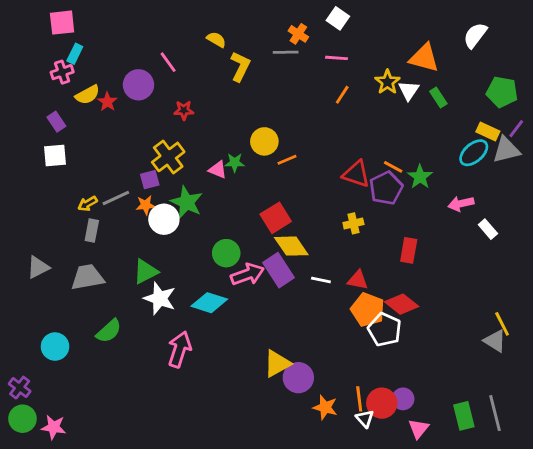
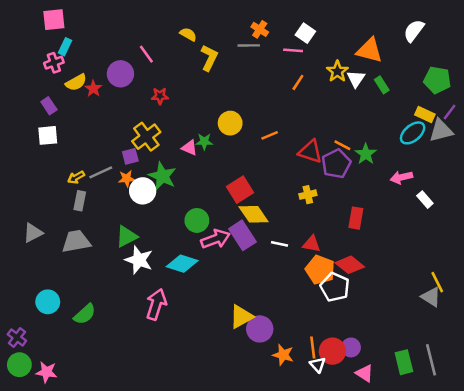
white square: (338, 18) -> (305, 33), moved
orange line: (287, 160) -> (270, 135), moved
green semicircle: (109, 331) -> (85, 314), moved
pink triangle: (419, 429) -> (365, 373), turned -36

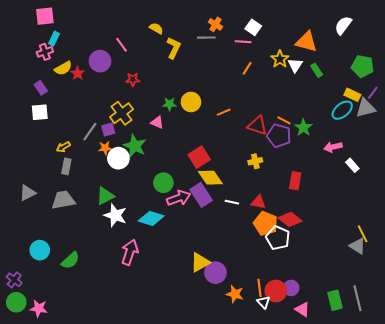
green star: (204, 142) -> (170, 104), moved
purple pentagon: (336, 164) -> (279, 136), turned -30
gray line: (101, 172) -> (90, 132), moved, turned -30

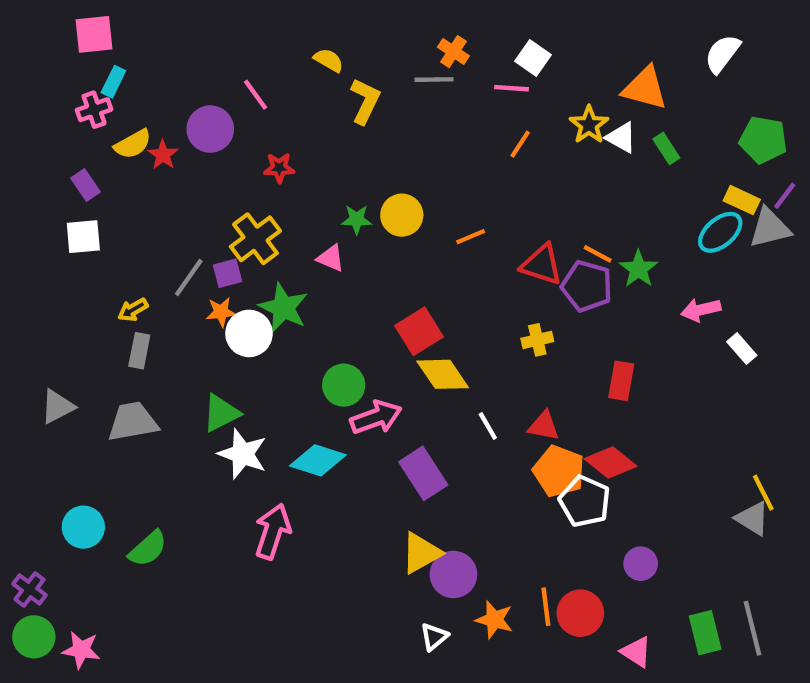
white triangle: (295, 65) -> (621, 138), turned -35
purple rectangle: (201, 195) -> (423, 473), moved
white line: (232, 202) -> (488, 426), turned 48
purple circle: (291, 288) -> (641, 564), moved
white triangle: (264, 302) -> (434, 637), moved, turned 32

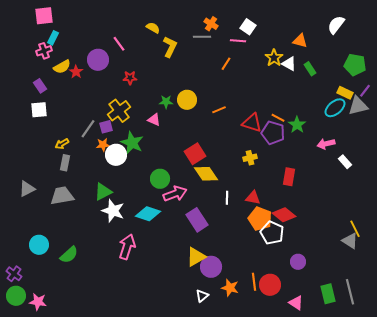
orange triangle: (645, 88) -> (300, 41), size x0.7
orange line: (520, 144) -> (226, 64), moved
white line: (488, 426) -> (227, 198), turned 32

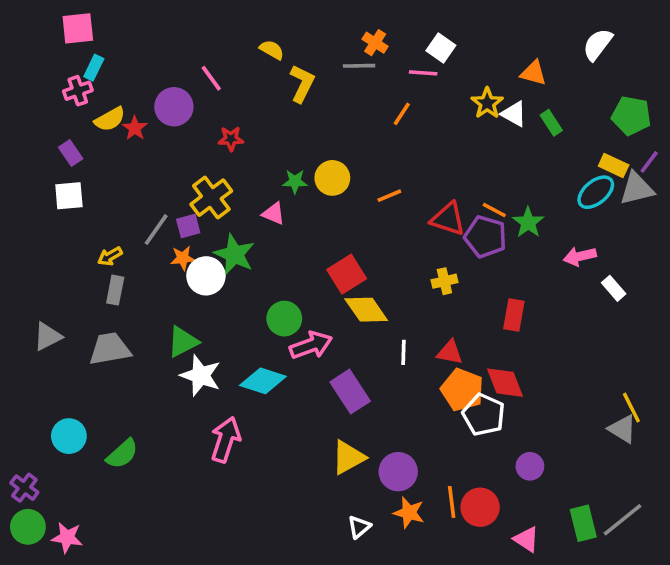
red diamond: (284, 215) -> (505, 383), turned 30
purple circle: (211, 267) -> (398, 472), moved
gray line: (350, 292) -> (622, 520), turned 65

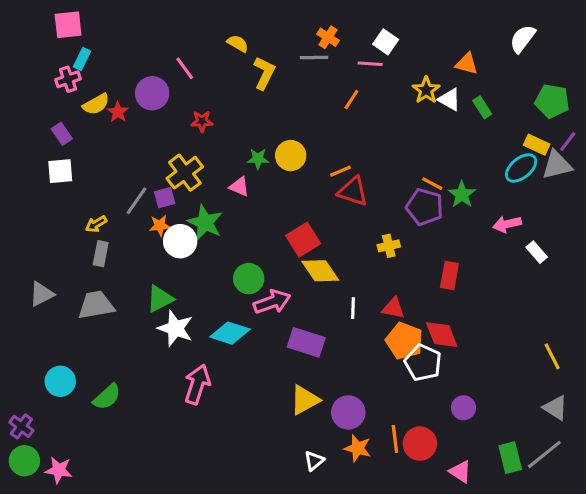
red triangle: (448, 219) -> (353, 191), moved
purple rectangle: (350, 392) -> (306, 342), turned -39
gray triangle: (622, 429) -> (555, 408), moved

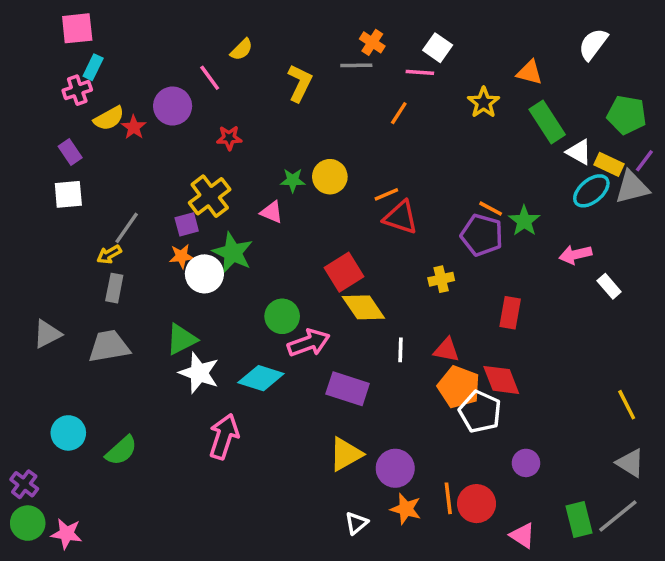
yellow semicircle: (238, 43) -> (241, 49), moved, turned 105
white triangle: (449, 99) -> (579, 152), moved
green rectangle: (482, 107) -> (547, 122), size x1.6
gray line: (137, 201) -> (127, 228), moved

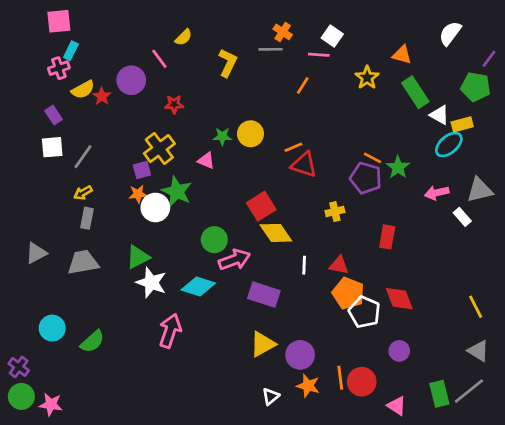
purple line: (644, 161) -> (489, 59), moved
yellow rectangle: (609, 164) -> (462, 124), turned -40
gray triangle: (632, 187) -> (480, 190), moved
gray line: (127, 228) -> (83, 157), moved
red diamond: (501, 380) -> (399, 299), moved

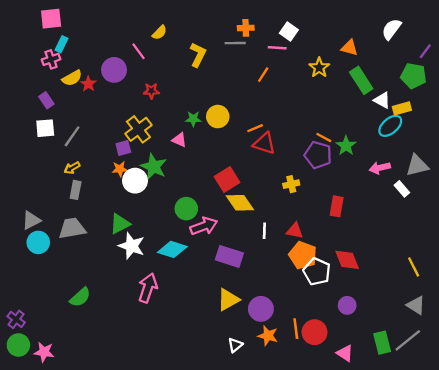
orange cross: (283, 32) -> (246, 28), turned -35
cyan circle: (52, 328) -> (38, 242), moved

